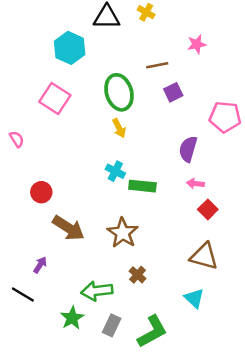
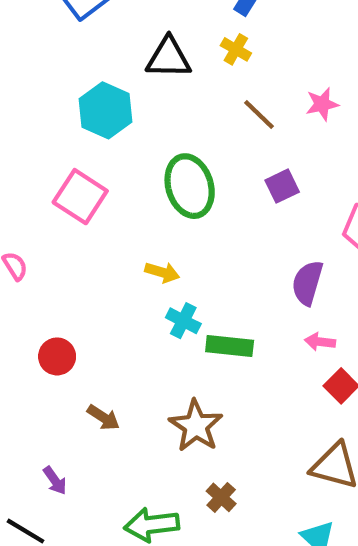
brown line: (157, 65) -> (259, 115), moved, turned 55
yellow arrow: (119, 128) -> (162, 272), moved, turned -48
brown arrow: (68, 228) -> (103, 417), size x0.6
purple arrow: (40, 265) -> (55, 481), turned 112

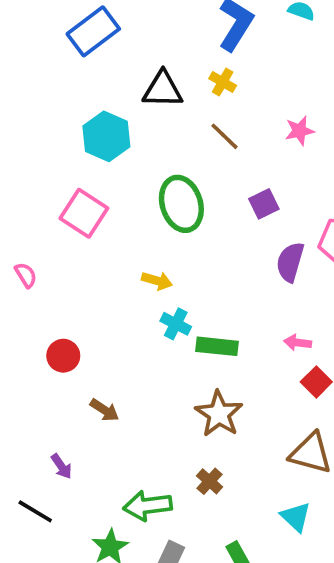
brown line: (259, 115) -> (224, 136), moved
purple semicircle: (307, 283) -> (290, 262), moved
brown star: (196, 426) -> (219, 414), moved

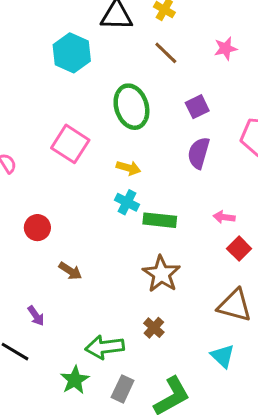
pink square: (84, 213) -> (70, 144), moved
purple semicircle: (290, 262) -> (199, 153), moved
yellow arrow: (157, 281) -> (128, 168), moved

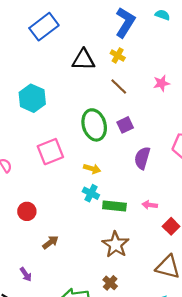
cyan hexagon: (72, 53) -> (32, 98), moved
purple square: (197, 107) -> (125, 125), moved
pink square: (70, 144) -> (50, 152), turned 35
pink arrow: (224, 217) -> (150, 205), moved
brown arrow: (70, 271) -> (50, 242), turned -70

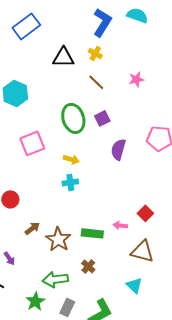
cyan semicircle: (162, 15) -> (137, 15), size x1.5
cyan cross: (91, 193) -> (70, 182), turned -35
pink arrow: (150, 205) -> (120, 225), moved
green rectangle: (114, 206) -> (92, 233), moved
brown star: (116, 244) -> (58, 239), moved

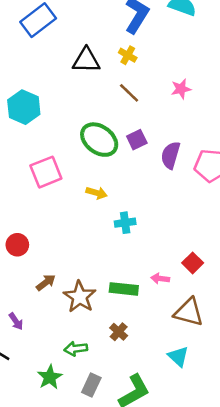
green ellipse: (73, 118) -> (99, 140), turned -36
purple semicircle: (118, 149) -> (171, 155), moved
cyan cross: (70, 182) -> (125, 223), moved
green arrow: (55, 279) -> (76, 349), size x0.7

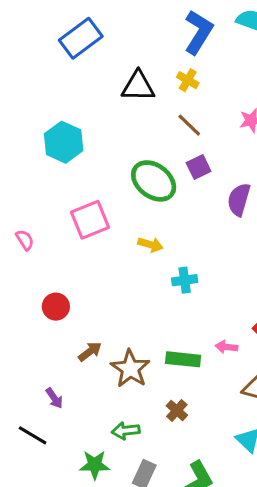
purple square: (137, 140) -> (199, 167), moved
green star: (50, 377) -> (95, 465), turned 30

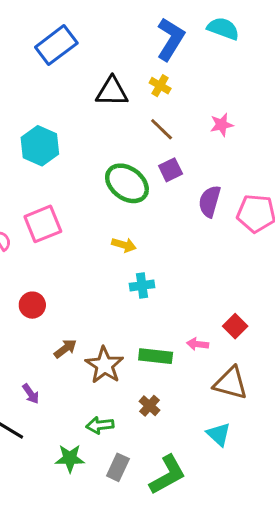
pink square: (90, 220) -> (43, 224), moved
cyan cross: (185, 280) -> (142, 285), moved

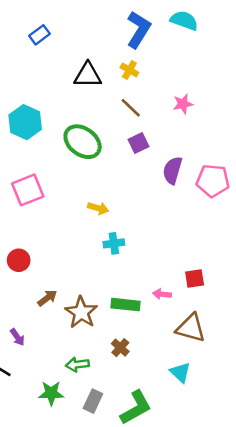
blue rectangle: (56, 45) -> (40, 35), size x0.6
green ellipse: (127, 183) -> (83, 142), moved
red square: (235, 326) -> (195, 279), turned 36

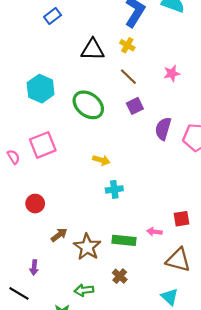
purple arrow: (17, 337) -> (34, 267), turned 40

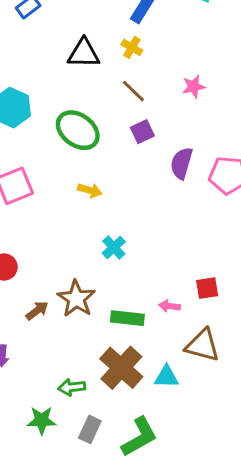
yellow arrow: (101, 160) -> (90, 190), moved
cyan cross: (114, 189) -> (114, 247), turned -35
brown star: (87, 247) -> (76, 299), moved
brown cross: (120, 276) -> (121, 368), size x2.0
cyan triangle: (170, 297) -> (166, 377), moved, turned -42

